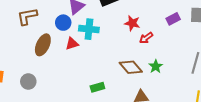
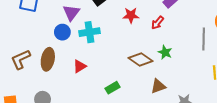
brown L-shape: (27, 16) -> (21, 59), moved
red arrow: (146, 38) -> (158, 23), moved
red triangle: (72, 44) -> (80, 66), moved

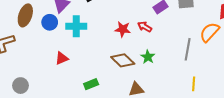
red star: (131, 15) -> (123, 29), moved
red arrow: (158, 23) -> (145, 27), turned 72
brown ellipse: (48, 59) -> (25, 15), moved

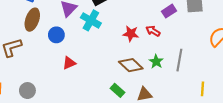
blue circle: (50, 22) -> (56, 35), moved
cyan cross: (76, 26) -> (91, 20), moved, turned 30
gray line: (188, 49) -> (179, 60), moved
green rectangle: (91, 84) -> (118, 90), moved, turned 64

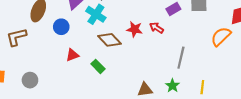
green star: (156, 62) -> (172, 86), moved
brown diamond: (131, 65) -> (109, 40), moved
green rectangle: (118, 90) -> (98, 66), moved

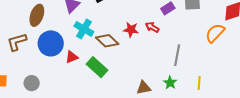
cyan cross: (96, 14) -> (84, 29), moved
blue circle: (61, 27) -> (51, 43), moved, size x1.6
green rectangle: (98, 66) -> (97, 67), size x1.5

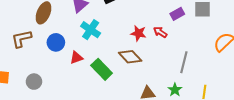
brown diamond: (107, 41) -> (130, 57), moved
blue circle: (51, 43) -> (56, 42), size x0.7

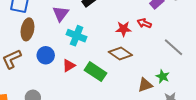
gray line: (184, 62) -> (173, 47), turned -50
green star: (175, 90) -> (163, 76), moved

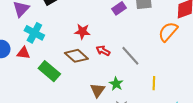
red arrow: (144, 23) -> (103, 51), moved
red triangle: (69, 66) -> (24, 53), moved, turned 32
brown triangle: (145, 85) -> (98, 90), turned -42

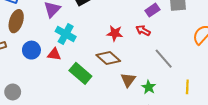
red arrow: (103, 51) -> (143, 30), moved
brown triangle: (98, 90) -> (128, 80), moved

